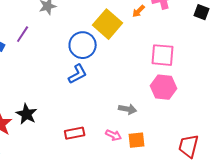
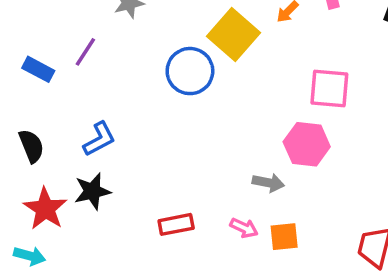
blue L-shape: (78, 74) -> (99, 139), moved
pink hexagon: (164, 87) -> (307, 144), moved
black star: (27, 114) -> (92, 191), turned 30

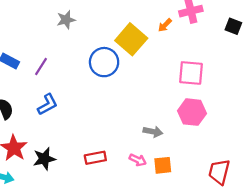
purple line: (85, 52) -> (41, 66), moved
pink hexagon: (307, 144) -> (192, 112), moved
black star: (92, 191) -> (44, 159), moved

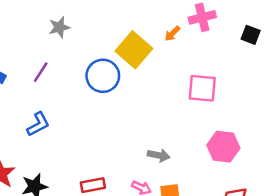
purple line: (41, 66) -> (41, 72), moved
pink hexagon: (192, 112) -> (223, 147), moved

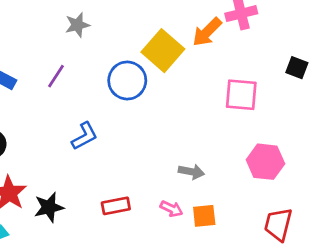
orange arrow: (172, 34) -> (207, 32), size x1.6
black square: (251, 35) -> (297, 68), moved
blue L-shape: (38, 124) -> (85, 136), moved

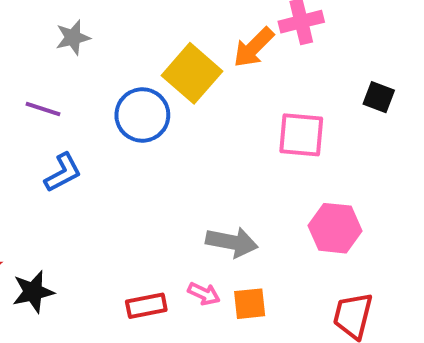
purple line: (56, 76) -> (43, 109), turned 75
blue L-shape: (85, 136) -> (63, 173), moved
gray arrow: (191, 172) -> (232, 242), size x1.4
red rectangle: (116, 206) -> (146, 306), moved

